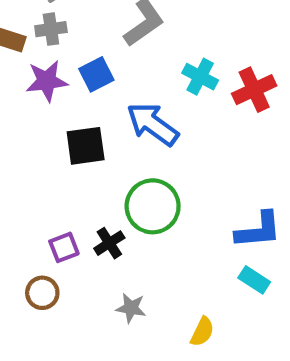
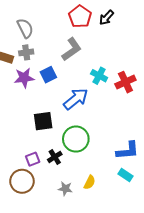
blue arrow: (153, 124) -> (76, 99), turned 105
black square: (86, 146) -> (43, 121), moved
brown circle: (42, 293) -> (22, 181), size x1.5
yellow semicircle: (202, 332) -> (90, 182), moved

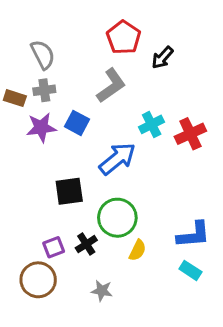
black arrow: (106, 18) -> (162, 58), moved
blue square: (48, 75) -> (77, 123), turned -35
cyan cross: (99, 76) -> (152, 124), turned 35
yellow semicircle: (90, 182) -> (138, 250), moved

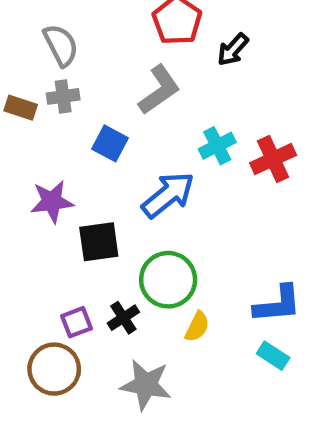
purple star: (41, 128) -> (52, 201), moved
gray star: (102, 291) -> (146, 385), size x1.6

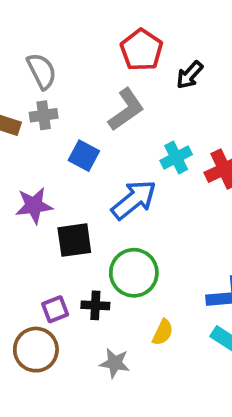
black cross: (123, 318) -> (95, 305), turned 36
yellow semicircle: (197, 327) -> (163, 332), moved
gray star: (146, 385) -> (115, 363), size x0.7

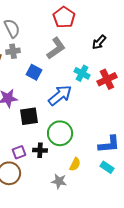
black arrow: (190, 75) -> (99, 42), moved
cyan cross: (176, 158) -> (82, 73), turned -35
gray star: (115, 363) -> (59, 181), moved

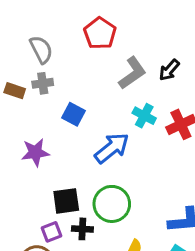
red pentagon: (64, 17) -> (100, 33), moved
gray L-shape: (56, 48) -> (132, 73), moved
black square: (29, 116) -> (66, 201), moved

